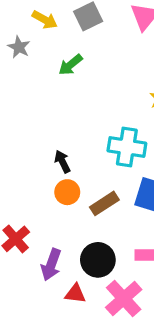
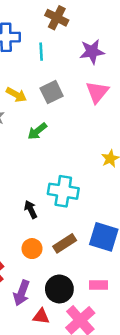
cyan cross: (127, 147) -> (63, 191), moved
orange circle: (67, 192) -> (32, 249), moved

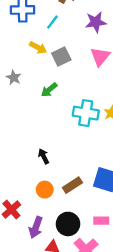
cyan line: (41, 52) -> (52, 22), turned 40
yellow arrow: (16, 95) -> (38, 48), moved
cyan cross: (63, 191) -> (86, 113), moved

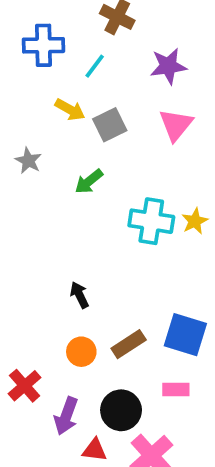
pink rectangle: (101, 221) -> (176, 389), moved

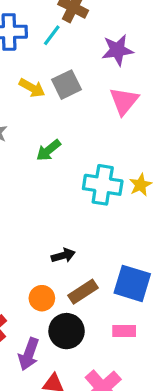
cyan line: (95, 66) -> (52, 35), moved
gray square: (110, 125) -> (67, 85), moved
black arrow: (79, 295) -> (63, 255), moved, turned 100
black circle: (121, 410) -> (67, 331), moved

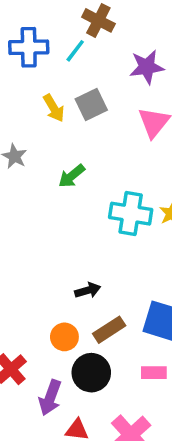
yellow arrow: (32, 88) -> (54, 108), turned 30

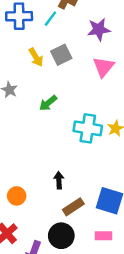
black arrow: (88, 290) -> (59, 180), turned -77
orange circle: (64, 337) -> (17, 196), moved

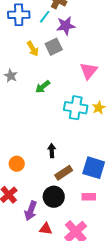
purple star: (99, 29) -> (66, 26), moved
pink triangle: (103, 67) -> (89, 71), moved

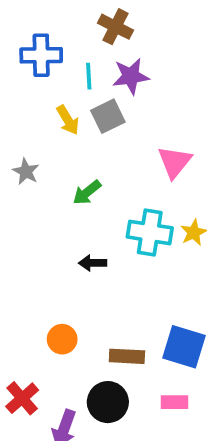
cyan line: (45, 17) -> (89, 76), moved, turned -40
black arrow: (52, 151) -> (93, 263), moved, turned -88
orange circle: (17, 164) -> (62, 339), moved
brown rectangle: (64, 173) -> (127, 356), turned 36

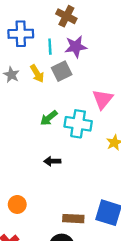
gray star: (26, 171) -> (11, 75), moved
cyan cross: (150, 232) -> (78, 124), moved
orange circle: (62, 339) -> (17, 204), moved

